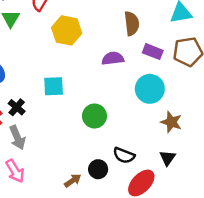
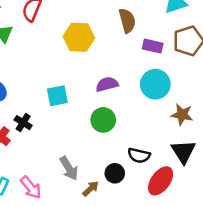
yellow hexagon: (67, 30) -> (79, 37), moved
purple semicircle: (113, 58) -> (107, 84), moved
gray arrow: (17, 138) -> (69, 168), moved
black triangle: (167, 158) -> (183, 152), size x1.5

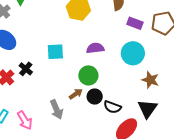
black circle: (115, 173) -> (95, 97), moved
brown arrow: (91, 189) -> (76, 94), moved

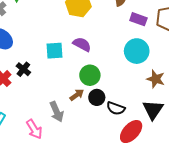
purple semicircle: (95, 48) -> (82, 44), moved, turned 36
pink arrow: (25, 120) -> (34, 129), moved

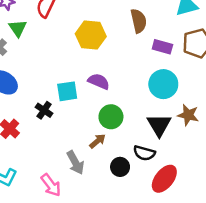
black cross: (23, 69) -> (44, 110), moved
black circle: (97, 97) -> (120, 167), moved
black triangle: (153, 110) -> (159, 125), moved

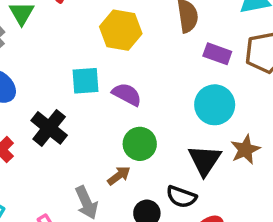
cyan square: (67, 91) -> (86, 81), moved
black cross: (44, 110) -> (49, 128), size x1.5
brown star: (188, 115) -> (245, 150), turned 30

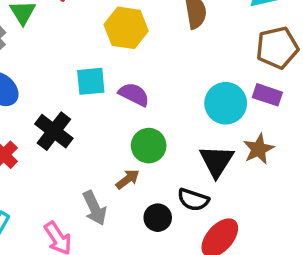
purple rectangle: (217, 54) -> (267, 95), moved

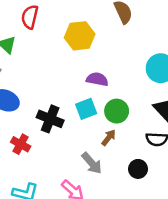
cyan square: (91, 81) -> (86, 109), moved
black circle: (158, 218) -> (138, 169), moved

